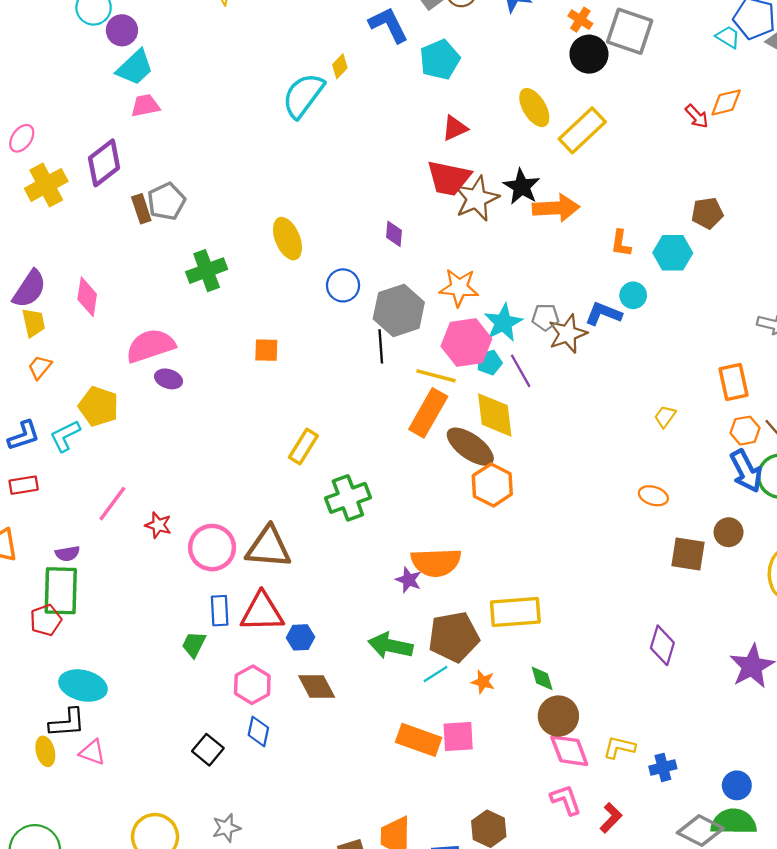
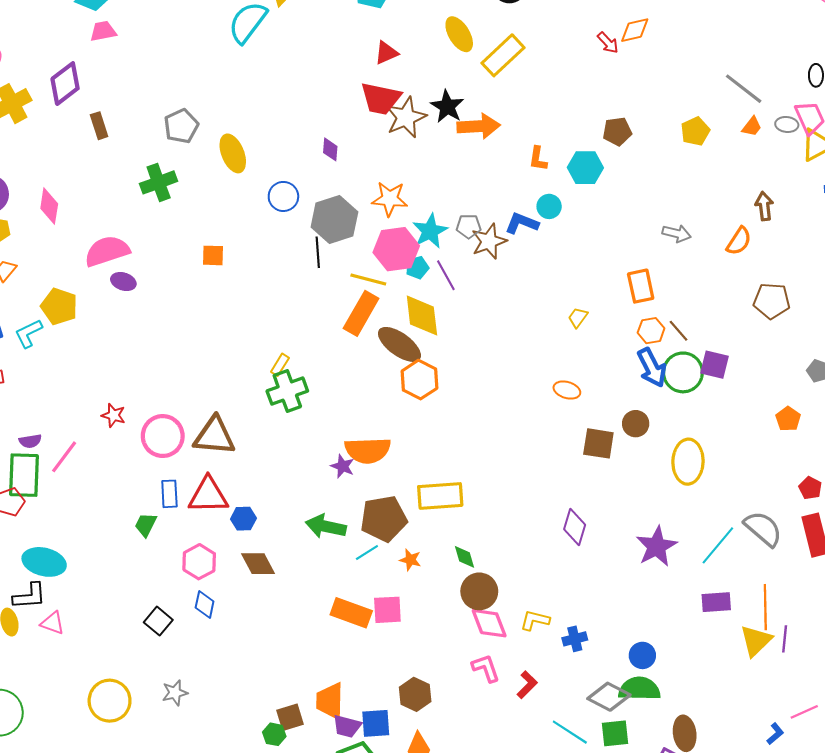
gray pentagon: (166, 201) -> (181, 126), moved
yellow rectangle: (303, 447) -> (280, 365), moved, size x0.7
pink line: (112, 504) -> (64, 457), moved

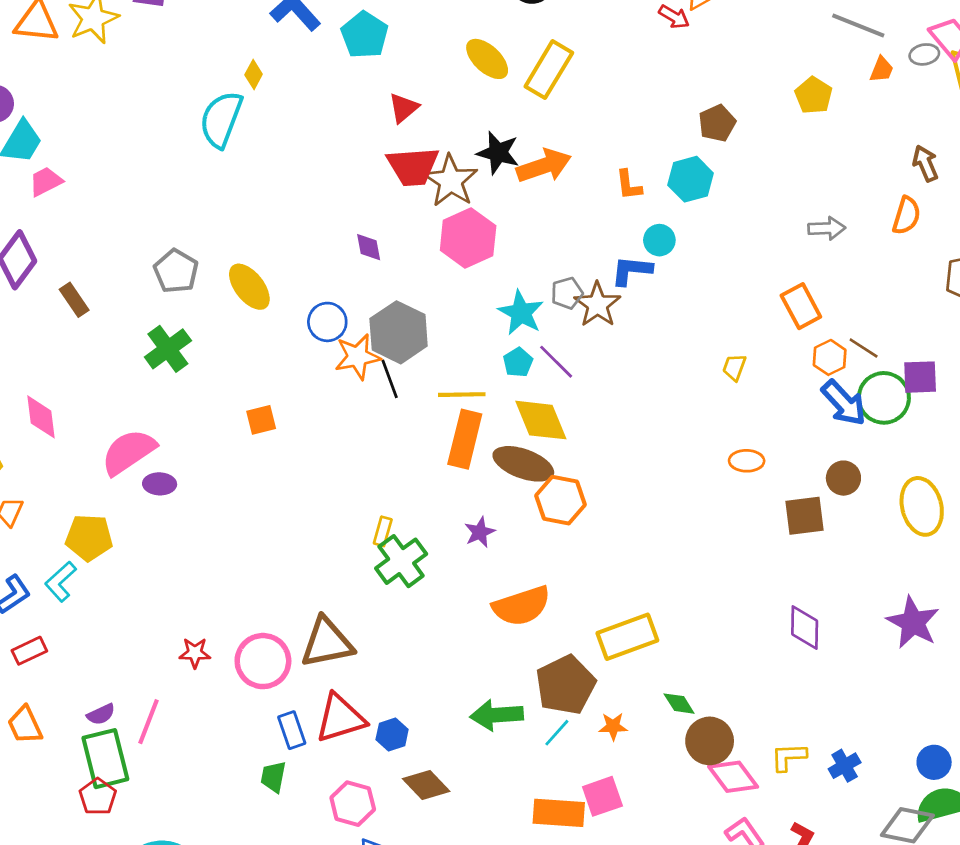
orange star: (390, 199) -> (357, 357), moved
pink hexagon: (396, 249) -> (468, 238), moved
purple star: (343, 466) -> (480, 532), moved, turned -30

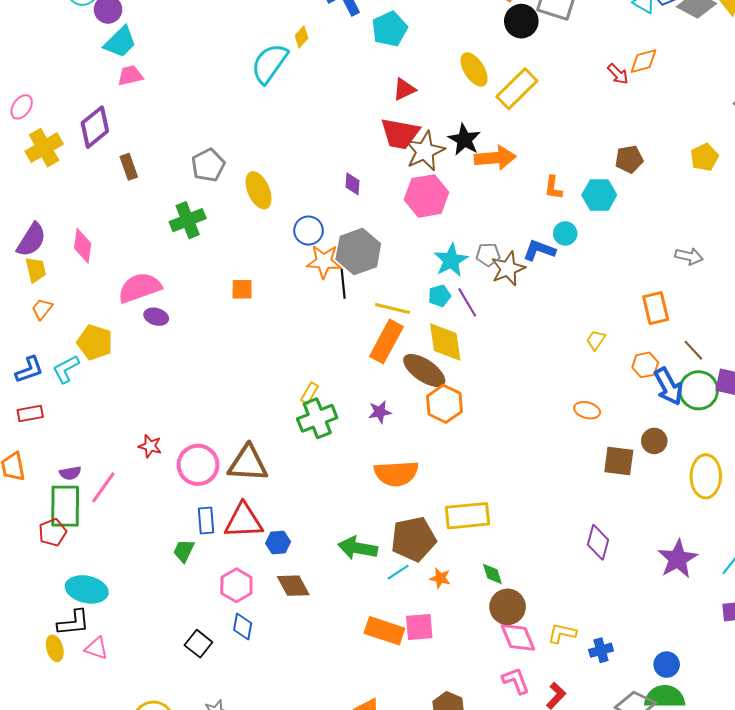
orange hexagon: (830, 357) -> (645, 365), moved

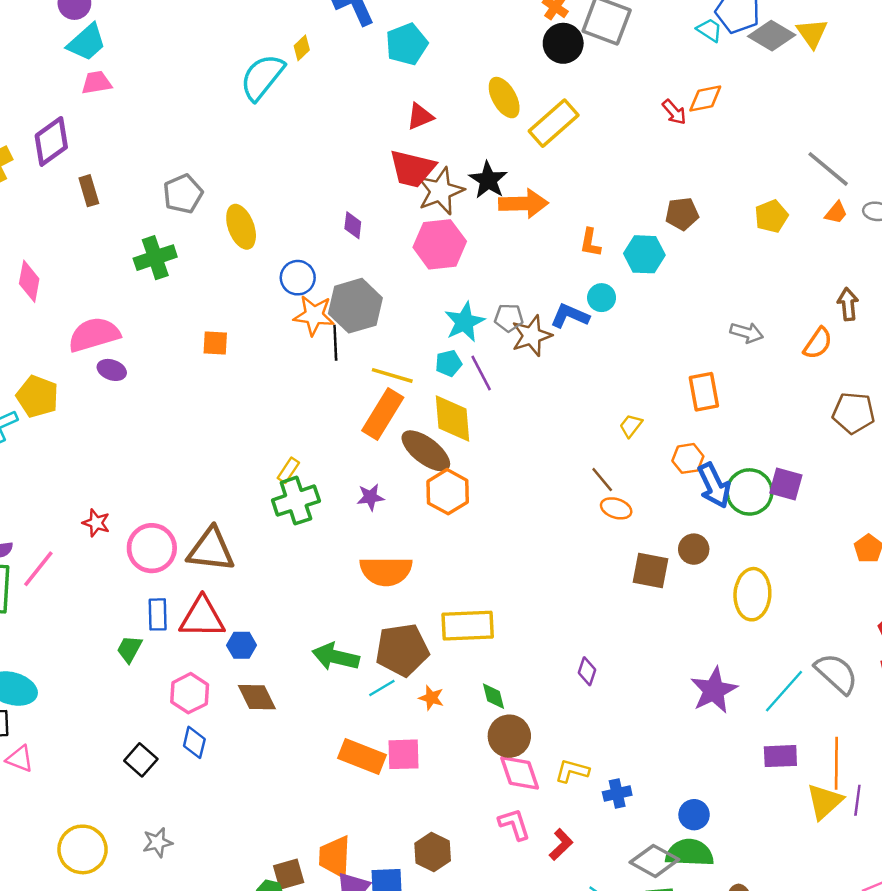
brown line: (693, 350) -> (602, 480), moved
purple diamond: (598, 542) -> (587, 671), moved, size x0.7

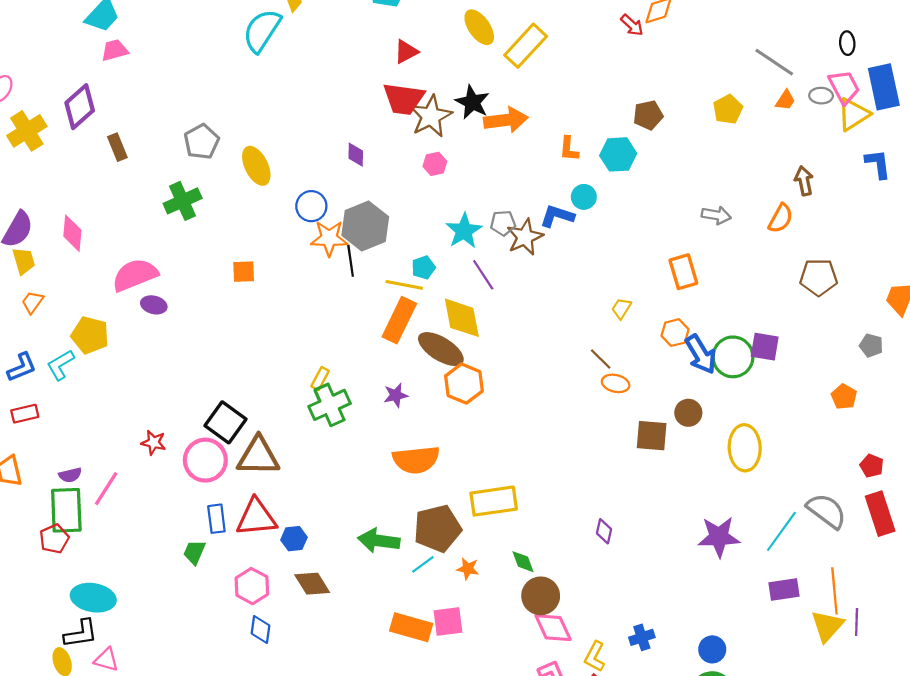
pink hexagon: (440, 244) -> (435, 164), size x0.5
cyan pentagon: (449, 363) -> (423, 268), moved
purple star: (714, 690) -> (719, 537), turned 30
black square: (141, 760) -> (225, 422), moved, size x1.4
yellow L-shape: (572, 771) -> (595, 657), moved, turned -72

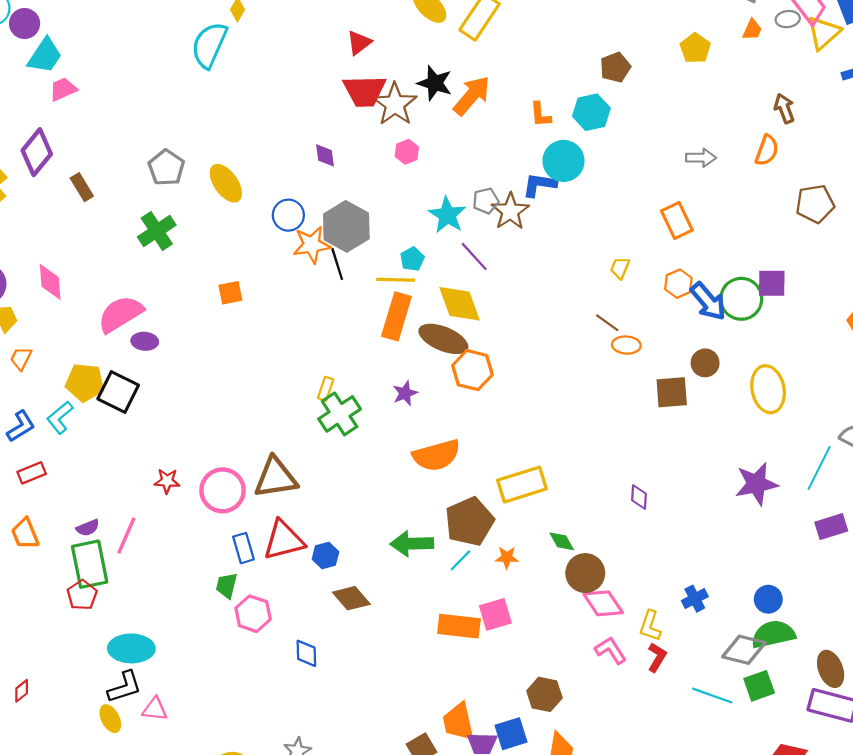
orange arrow: (506, 120) -> (472, 96), turned -33
cyan circle: (584, 197) -> (563, 161), size x1.6
black square: (225, 422) -> (118, 392), moved
pink hexagon: (252, 586) -> (253, 614), moved

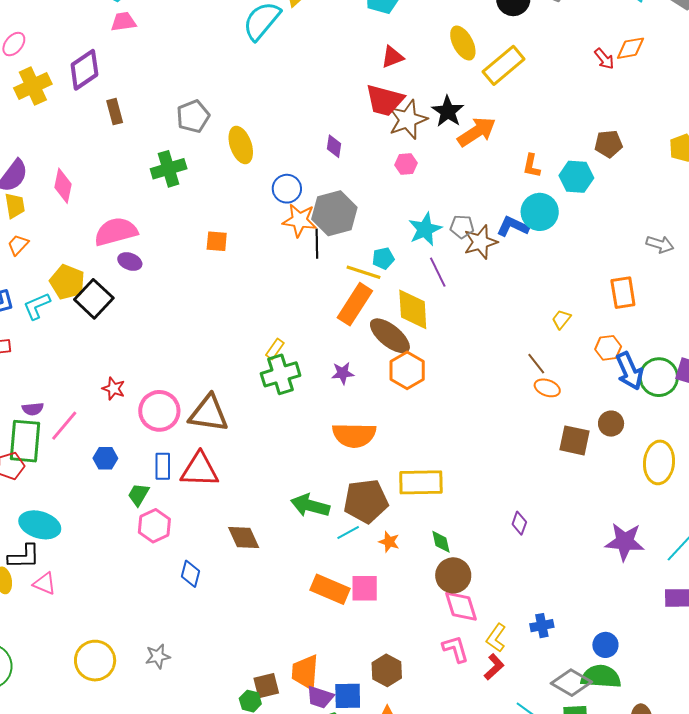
blue hexagon: (325, 556) -> (105, 458), moved

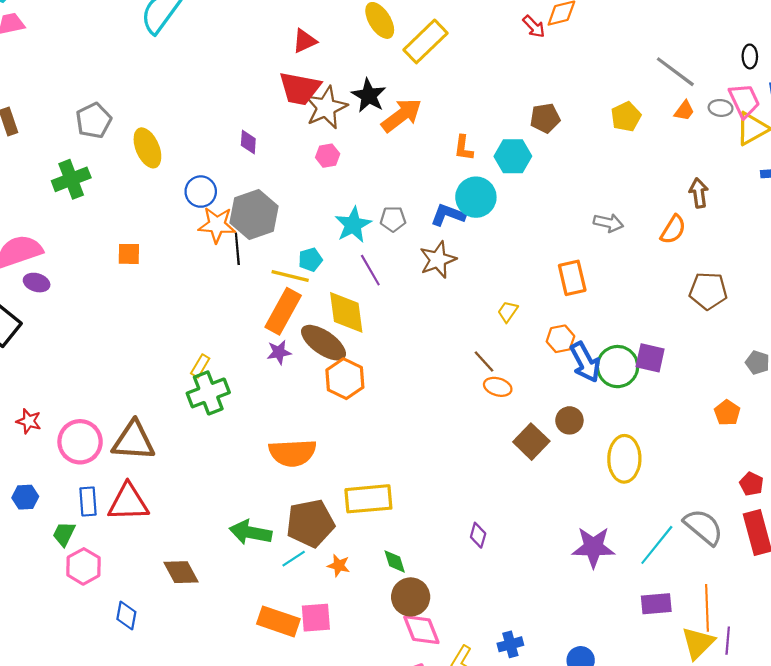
brown star: (481, 242) -> (438, 260), moved
purple star: (343, 373) -> (279, 352), moved
brown square: (575, 440) -> (531, 442), turned 36

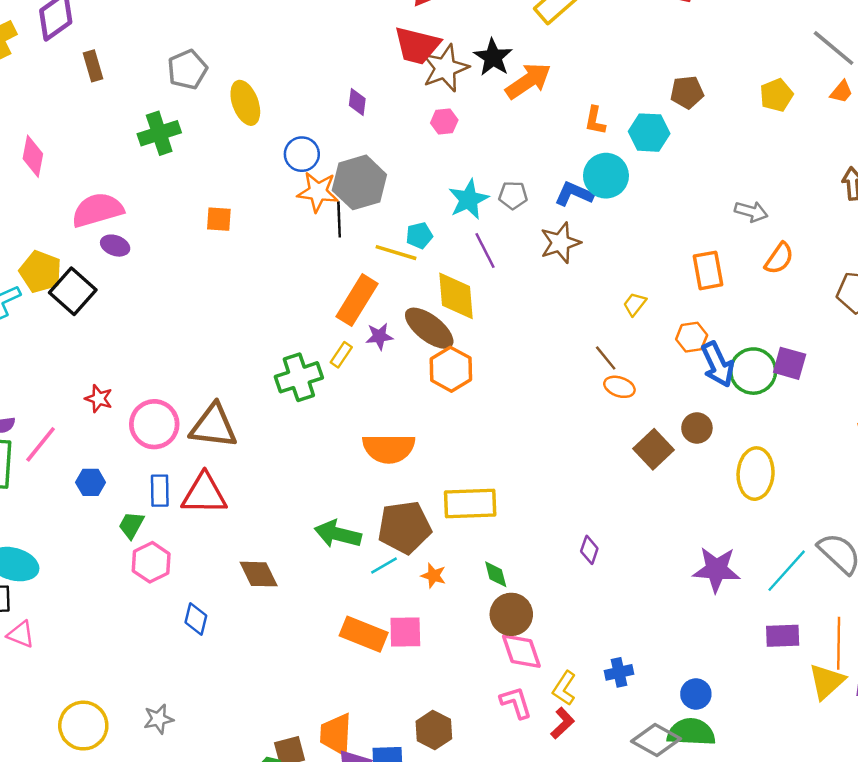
orange semicircle: (673, 229) -> (779, 258), moved
orange rectangle: (283, 311) -> (357, 300), moved
yellow rectangle: (200, 366) -> (341, 355), moved

